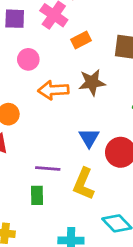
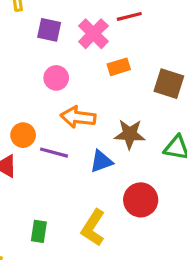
brown star: (92, 82) -> (130, 134), moved
blue triangle: (89, 138) -> (101, 161), moved, turned 30
purple line: (48, 169) -> (54, 153), moved

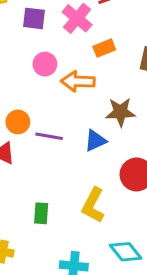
orange arrow: (78, 117) -> (78, 81), moved

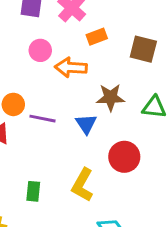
blue triangle: (95, 141) -> (86, 124), turned -40

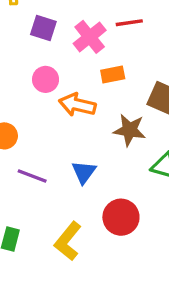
brown star: (110, 97) -> (130, 130), moved
purple line: (43, 119) -> (32, 176), moved

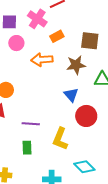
pink circle: (46, 79) -> (16, 43), moved
blue triangle: (84, 172) -> (71, 95), moved
purple line: (32, 176) -> (31, 124), moved

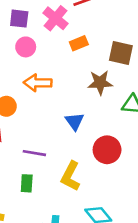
orange arrow: (42, 60) -> (38, 83), moved
blue triangle: (71, 95) -> (75, 121), moved

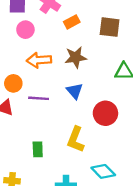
brown star: (100, 83) -> (76, 57), moved
purple line: (34, 153) -> (39, 98), moved

